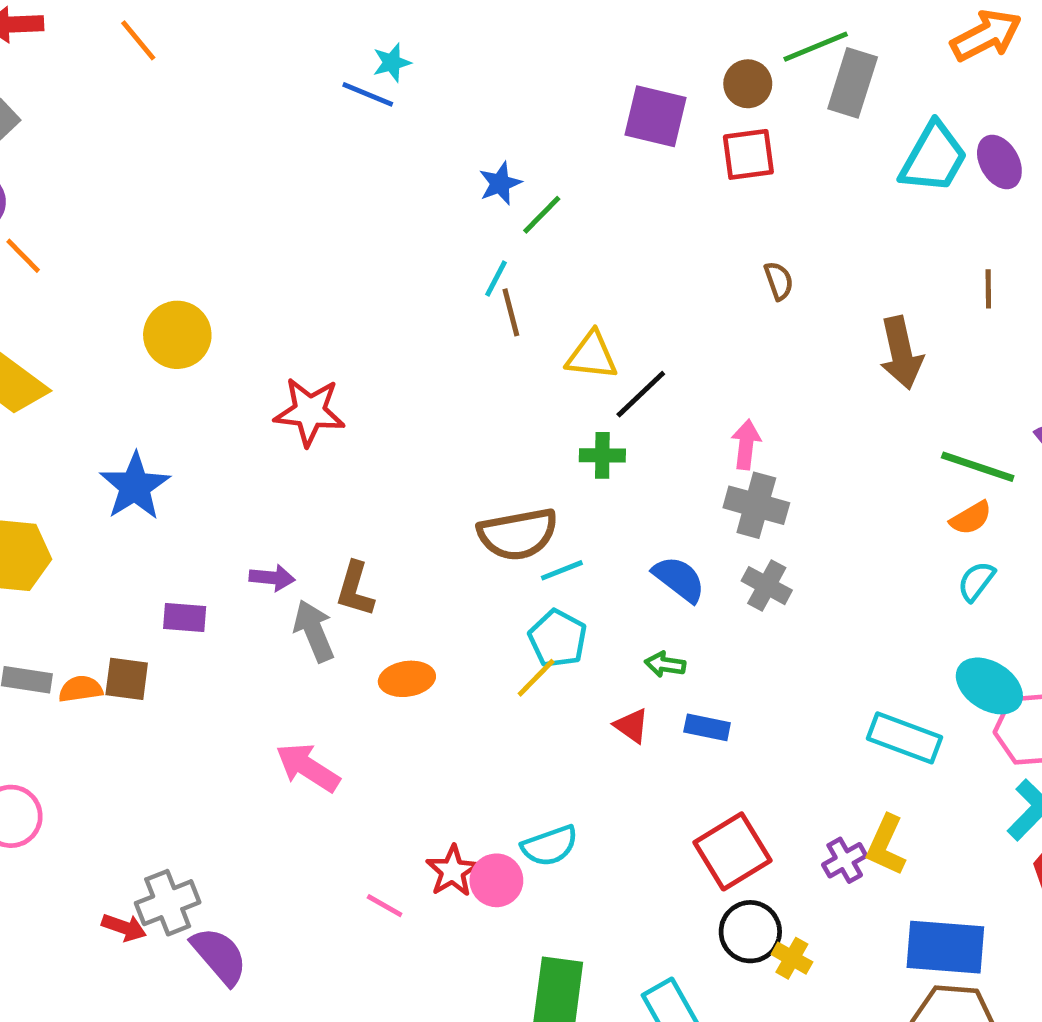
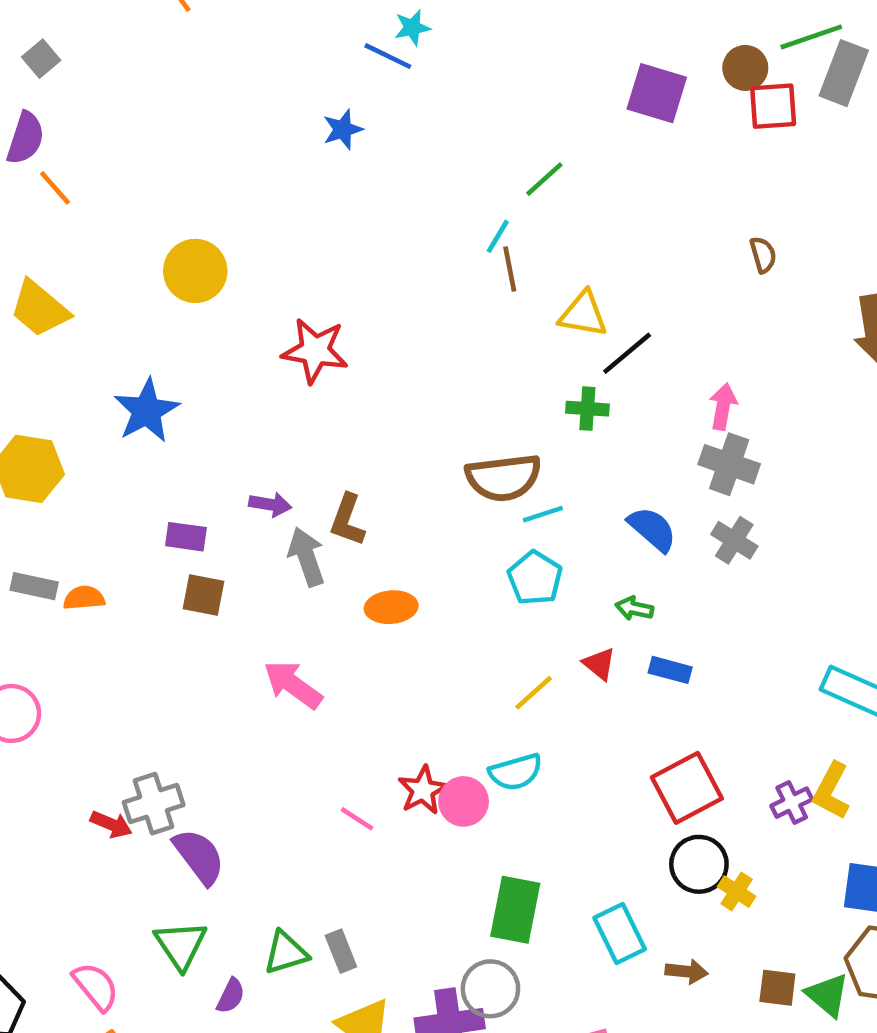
red square: (748, 154) -> (773, 106), moved
blue star: (500, 183) -> (343, 129), moved
yellow line: (536, 678) -> (534, 693), moved
brown square: (127, 679) -> (204, 595), moved

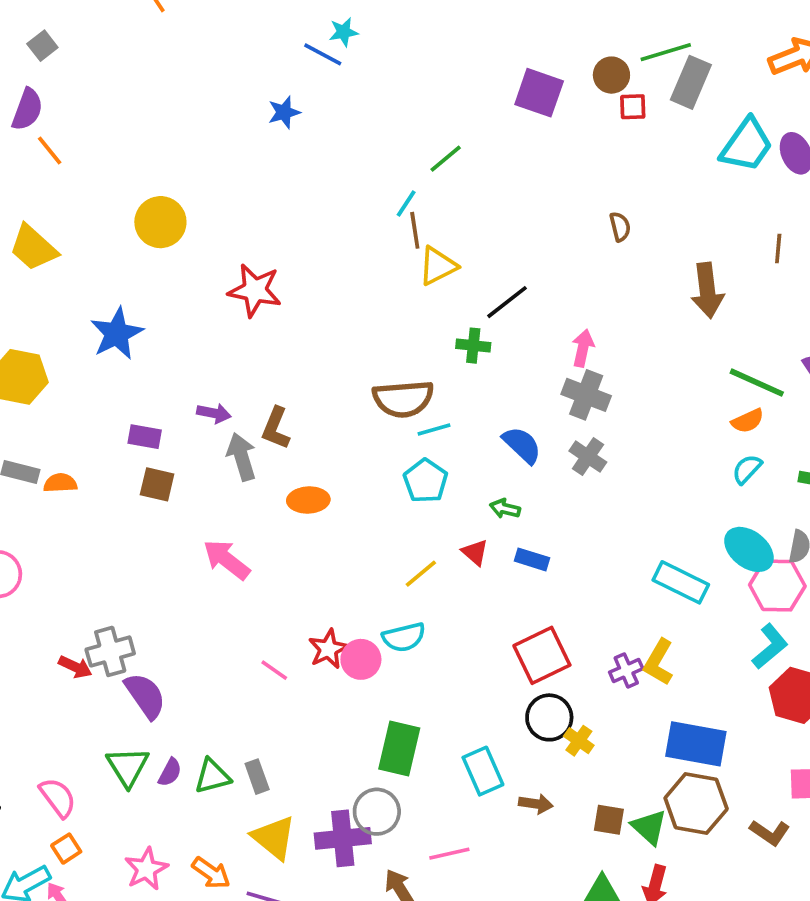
red square: (773, 106) -> (633, 107), size x0.7
yellow triangle: (583, 314) -> (438, 266), moved, turned -39
purple semicircle: (231, 996) -> (170, 772), moved

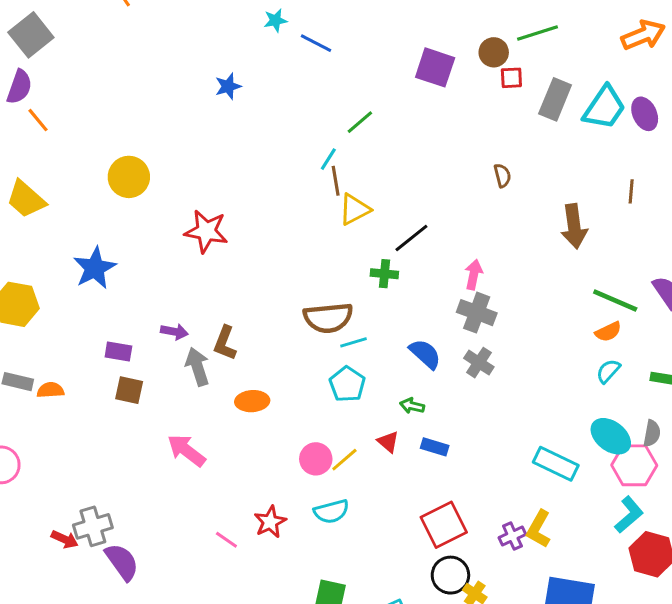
gray square: (42, 46) -> (31, 35), size x1.8
blue line: (323, 54) -> (316, 43), moved
gray rectangle: (691, 82) -> (555, 99), moved
pink circle: (361, 659) -> (316, 459), moved

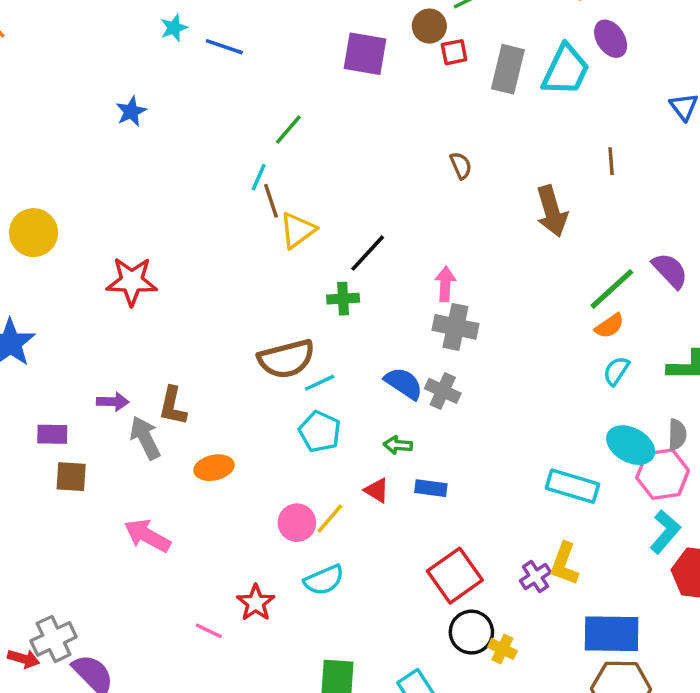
purple ellipse: (645, 114) -> (611, 39), moved
green line: (615, 301) -> (612, 289), turned -57
gray cross: (479, 363) -> (443, 391), moved

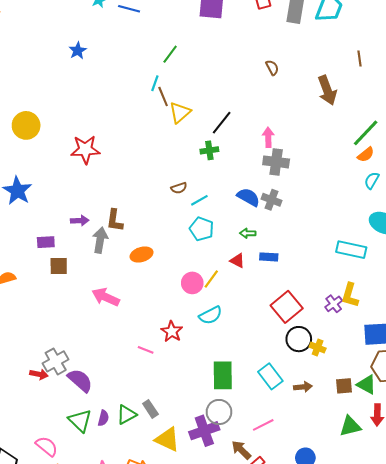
brown semicircle: (286, 359) -> (179, 188), size x0.5
gray arrow: (145, 438) -> (100, 240), turned 40

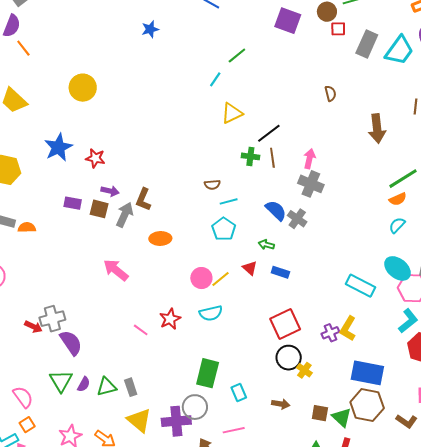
brown line: (163, 96) -> (272, 158), moved
red star: (85, 149) -> (95, 158), moved, size x0.7
brown square: (59, 266) -> (99, 209), moved
cyan rectangle: (270, 376) -> (239, 393), moved, size x0.7

